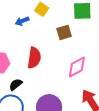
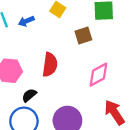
blue arrow: (22, 21) -> (26, 21), moved

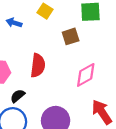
blue arrow: (26, 21) -> (14, 23), turned 40

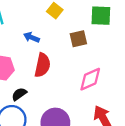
blue arrow: (14, 23) -> (31, 37), moved

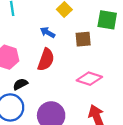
blue arrow: (31, 37) -> (48, 32), moved
pink diamond: (90, 79) -> (89, 79), turned 35

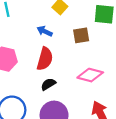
black semicircle: (20, 84) -> (48, 84), moved

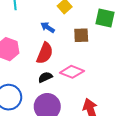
pink diamond: (90, 75) -> (72, 72), moved

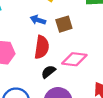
brown square: (81, 35) -> (64, 24), moved

